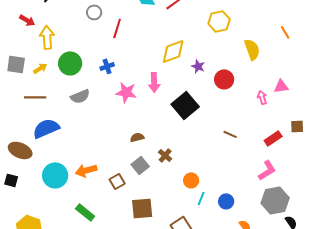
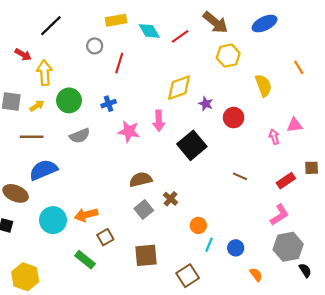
brown semicircle: (137, 137) -> (141, 180), size x1.5
brown square: (117, 181) -> (105, 237), moved

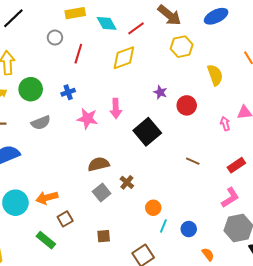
yellow diamond: (179, 88) -> (124, 58), moved
brown square: (146, 255) -> (104, 236), size x0.6

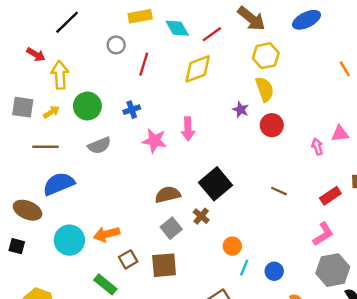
yellow semicircle: (215, 75) -> (265, 89), moved
black square: (147, 132) -> (216, 184), moved
brown square: (104, 236) -> (164, 265), moved, size x1.6

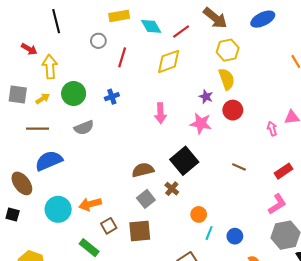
black line: (67, 22) -> (56, 21), turned -60
pink star: (154, 141) -> (201, 123), moved
brown ellipse: (28, 210) -> (22, 183), turned 30

